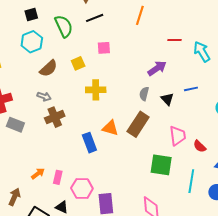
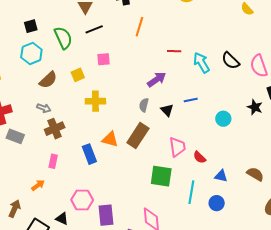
pink rectangle: (58, 177) -> (53, 161), moved

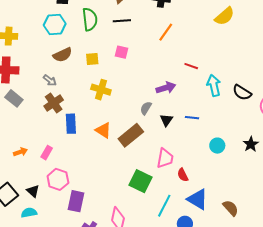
black semicircle: (231, 61) -> (242, 92), turned -30
brown cross: (55, 129) -> (54, 103), turned -30
blue rectangle: (89, 154) -> (71, 124), moved
pink rectangle: (53, 161) -> (47, 153), moved
blue triangle: (221, 176) -> (198, 199), size x1.6

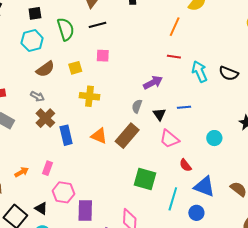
orange line: (166, 32) -> (175, 27), moved
cyan circle: (217, 146) -> (214, 138), moved
pink trapezoid: (165, 158) -> (169, 139), moved, turned 130

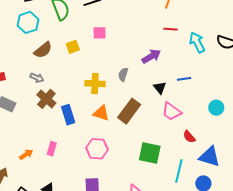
yellow cross: (89, 96) -> (95, 84), moved
gray semicircle: (137, 106) -> (123, 75), moved
pink hexagon: (63, 192) -> (97, 149), moved

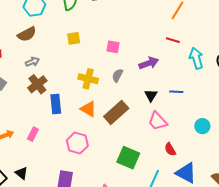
pink square: (99, 33) -> (113, 47), moved
brown semicircle: (43, 50) -> (27, 34), moved
gray arrow: (37, 78) -> (32, 62), turned -56

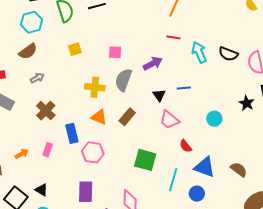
gray semicircle: (118, 75) -> (123, 80), size x1.6
brown cross: (37, 84) -> (46, 111), moved
blue rectangle: (56, 104) -> (72, 133), moved
brown rectangle: (116, 112) -> (127, 117), size x0.7

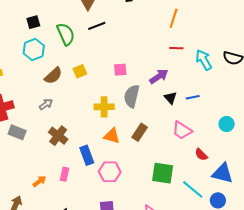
brown semicircle: (28, 51) -> (53, 76), moved
black triangle: (159, 95) -> (170, 98), moved
cyan line: (173, 180) -> (193, 189), turned -60

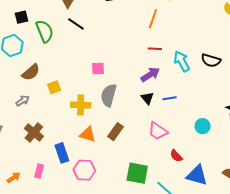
black square: (33, 22) -> (22, 17), moved
black line: (97, 26) -> (76, 24), turned 54
yellow square: (80, 71) -> (54, 87), moved
purple arrow: (159, 76) -> (150, 75), moved

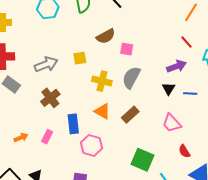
red line: (155, 49) -> (186, 42), turned 32
brown semicircle: (31, 72) -> (106, 36), moved
gray arrow: (23, 101) -> (46, 64), size x1.6

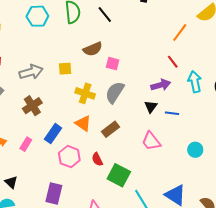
blue rectangle: (73, 124) -> (53, 134), turned 36
red semicircle: (184, 151) -> (97, 159), moved

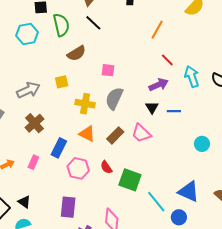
orange line: (180, 32) -> (157, 30), moved
brown semicircle: (93, 49) -> (76, 53), moved
pink trapezoid: (151, 141) -> (141, 133), moved

